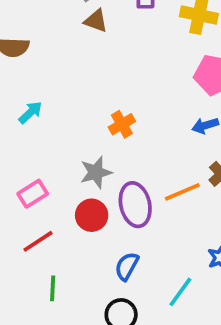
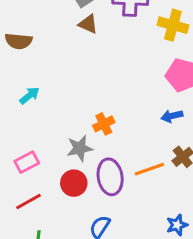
orange cross: (122, 124) -> (104, 124), moved

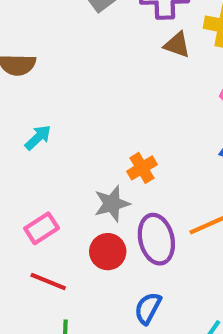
brown triangle: (88, 24) -> (177, 45), moved
red line: (28, 202) -> (48, 282), turned 56

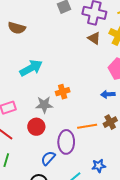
cyan arrow: (38, 137) -> (31, 68), moved, size x1.6
purple ellipse: (156, 239) -> (66, 142), moved

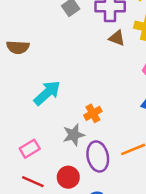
red circle: (36, 127) -> (68, 177), moved
purple ellipse: (66, 142) -> (98, 156), moved

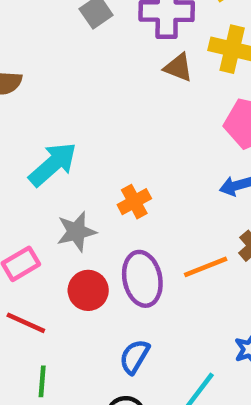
gray star: (74, 135) -> (76, 232), moved
red circle: (68, 177) -> (88, 290), moved

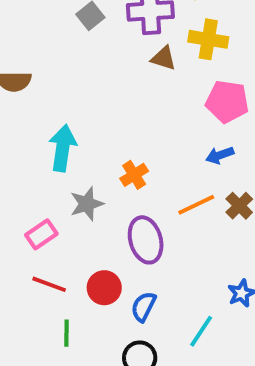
cyan arrow: (53, 164) -> (63, 148), turned -36
orange line: (206, 267) -> (196, 205), moved
red circle: (88, 290) -> (104, 288), moved

